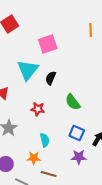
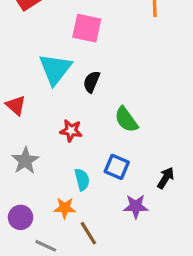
pink square: (48, 44) -> (87, 28), turned 30
blue square: (77, 133) -> (117, 167), moved
brown line: (49, 174) -> (88, 233), turned 42

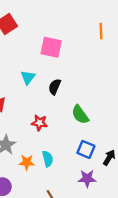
cyan triangle: (55, 69) -> (28, 77), size x0.6
blue square: (117, 167) -> (86, 149), moved
orange star: (65, 208) -> (27, 162), moved

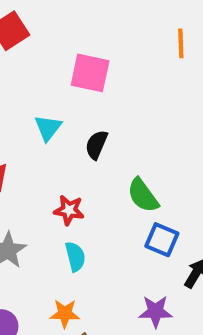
blue square: (86, 149) -> (162, 240), moved
cyan semicircle: (48, 159) -> (75, 257), moved
orange star: (27, 162) -> (65, 314), moved

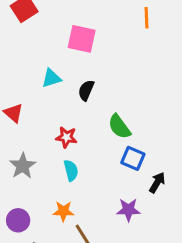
cyan triangle: (48, 128) -> (51, 78), turned 35

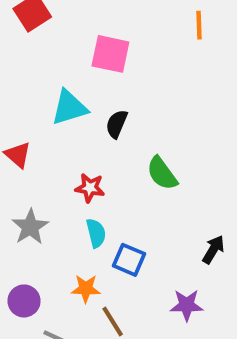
cyan triangle: (51, 78) -> (69, 107), size x1.4
blue square: (133, 158) -> (129, 260), moved
purple star: (128, 210) -> (187, 305), moved

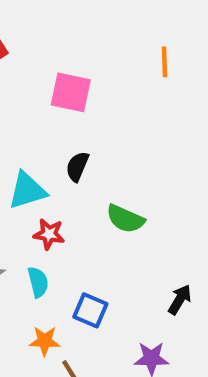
cyan triangle: (69, 107) -> (27, 190), moved
green semicircle: (162, 173) -> (125, 219), turned -30
cyan semicircle: (96, 233) -> (38, 282), moved

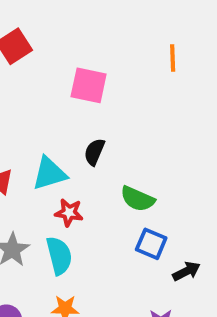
cyan semicircle: (38, 282) -> (59, 256), size x1.4
black arrow: (180, 299) -> (186, 271), turned 32
blue square: (90, 310) -> (151, 244), moved

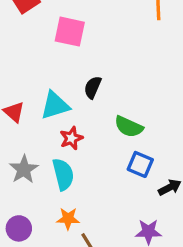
pink square: (89, 85) -> (70, 32), moved
red star: (69, 213) -> (71, 138), turned -30

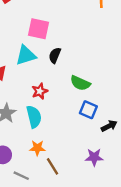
pink square: (70, 32) -> (39, 29), moved
cyan triangle: (55, 105) -> (26, 55), moved

